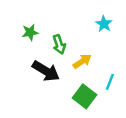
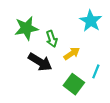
cyan star: (104, 24) -> (91, 21), size x1.5
green star: (30, 32) -> (26, 28), size x1.6

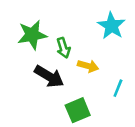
yellow arrow: (72, 54) -> (88, 66), turned 49
green square: (74, 84) -> (78, 110), moved, turned 30

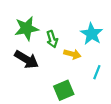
cyan star: (111, 26) -> (92, 34), moved
black arrow: (49, 76) -> (27, 59), moved

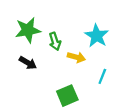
black arrow: (27, 59) -> (28, 63), size x0.7

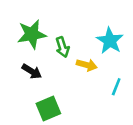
green square: (67, 96) -> (48, 108), moved

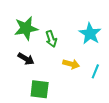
yellow arrow: (87, 65) -> (71, 64), moved
green square: (48, 108) -> (40, 89), turned 30

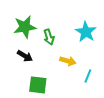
cyan line: (95, 71) -> (88, 76), moved

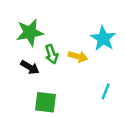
green arrow: (49, 37) -> (51, 54), moved
yellow arrow: (68, 61) -> (78, 57), moved

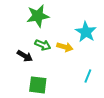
green star: (30, 32) -> (38, 16), moved
green arrow: (51, 54) -> (43, 45), turned -49

